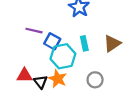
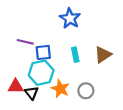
blue square: (52, 41) -> (43, 52), turned -35
cyan hexagon: (63, 56) -> (41, 73), moved
orange star: (58, 79) -> (60, 89), moved

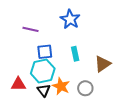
purple line: (25, 42) -> (31, 29), moved
brown triangle: (103, 55) -> (103, 64), moved
black triangle: (32, 93) -> (44, 90), moved

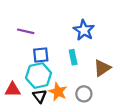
blue star: (70, 19) -> (84, 30), moved

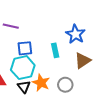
blue star: (84, 30) -> (75, 34), moved

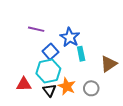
blue star: (75, 34) -> (70, 37), moved
blue square: (25, 48) -> (50, 52), turned -35

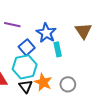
brown triangle: (109, 64) -> (83, 31), moved, turned -30

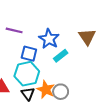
blue square: (27, 47) -> (29, 54), turned -35
cyan rectangle: (58, 49) -> (61, 56), turned 64
gray circle: (68, 84) -> (61, 92), moved

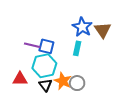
purple line: (14, 30) -> (32, 45), moved
blue star: (49, 39) -> (82, 27), moved
cyan rectangle: (61, 56) -> (77, 48), turned -40

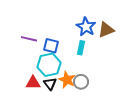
brown triangle: (103, 30) -> (106, 30), turned 42
purple line: (32, 45) -> (29, 39), moved
red triangle: (20, 79) -> (33, 83), moved

